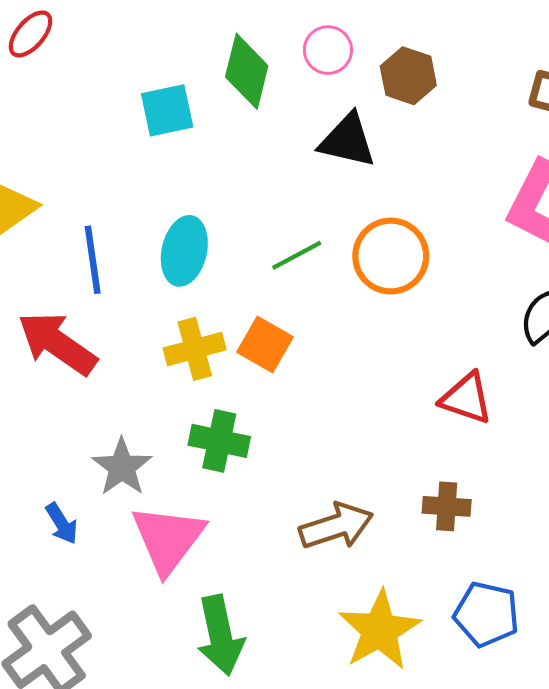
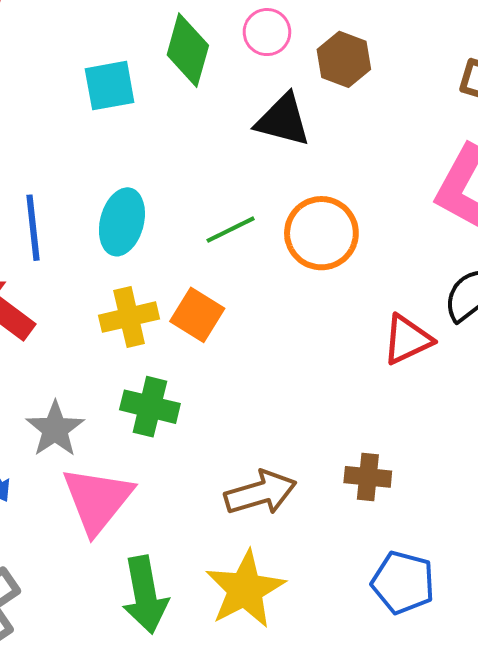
red triangle: (466, 398) -> (407, 340), moved, turned -46
yellow star: (380, 630) -> (245, 589), moved

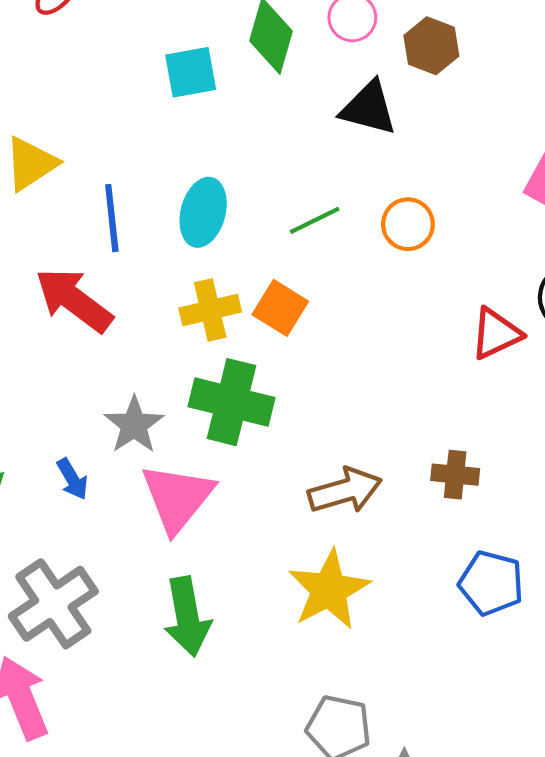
orange circle: (321, 233) -> (408, 224), size x0.7
green cross: (150, 407) -> (232, 402), size x1.4
green arrow: (145, 595) -> (187, 617), moved

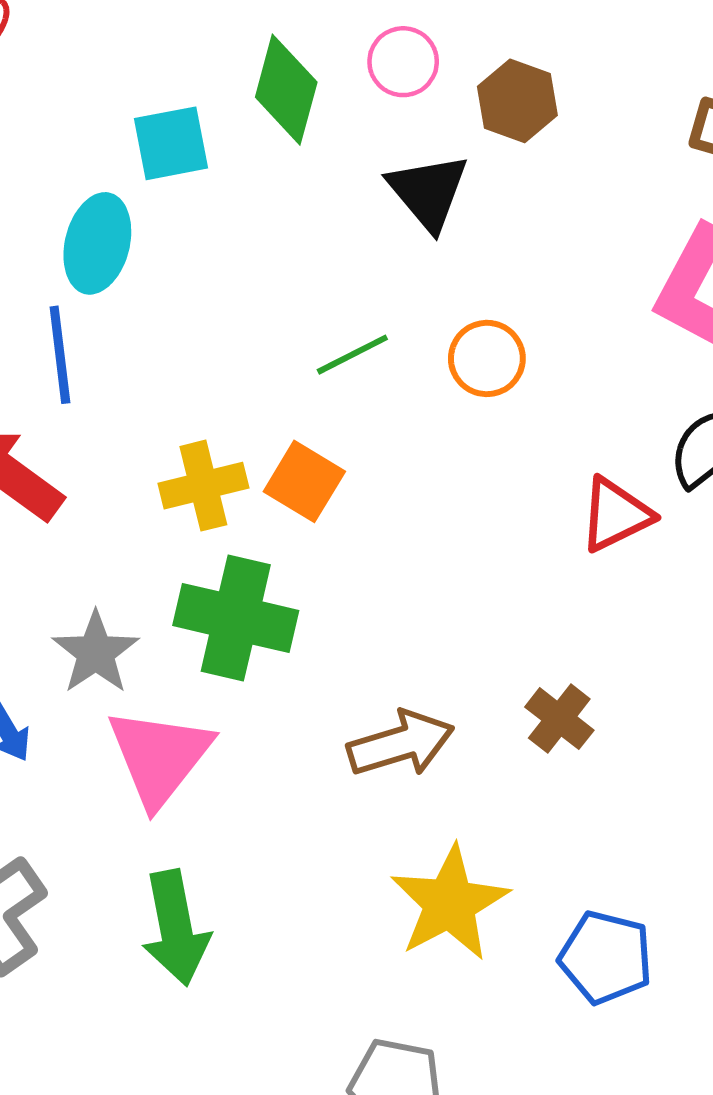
black triangle: (369, 108) -> (428, 192), turned 36
cyan ellipse: (203, 212) -> (97, 243), moved
brown cross: (455, 475) -> (559, 719), turned 33
blue pentagon: (491, 583) -> (606, 957), moved
yellow star: (329, 590) -> (450, 903), moved

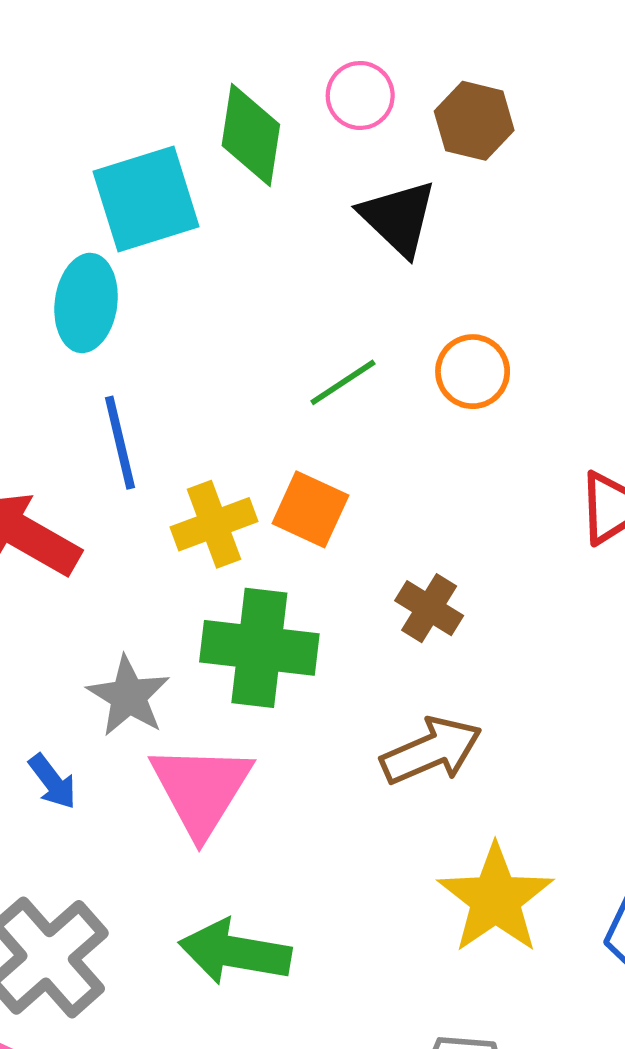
cyan square: (171, 143) -> (146, 199), size x1.4
blue line: (60, 355) -> (120, 443), moved
brown cross: (559, 719) -> (429, 608), moved
green arrow: (176, 928) -> (235, 952), turned 117

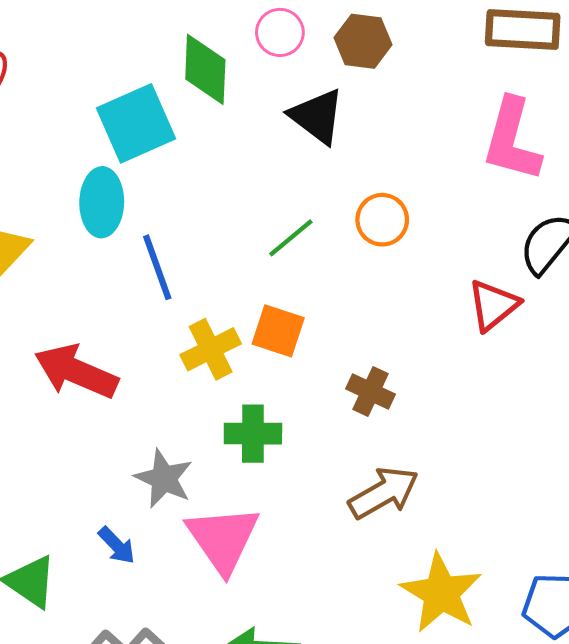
blue line: (120, 443) -> (157, 267), moved
green cross: (259, 648) -> (253, 434), size x0.7

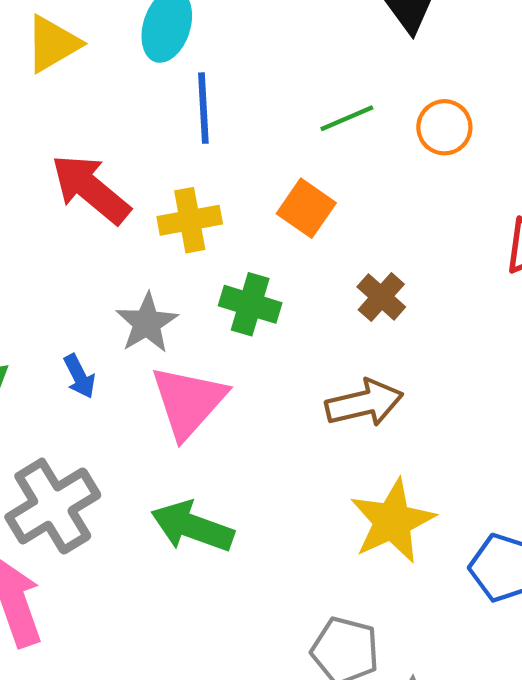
yellow cross: (211, 349) -> (190, 220), moved

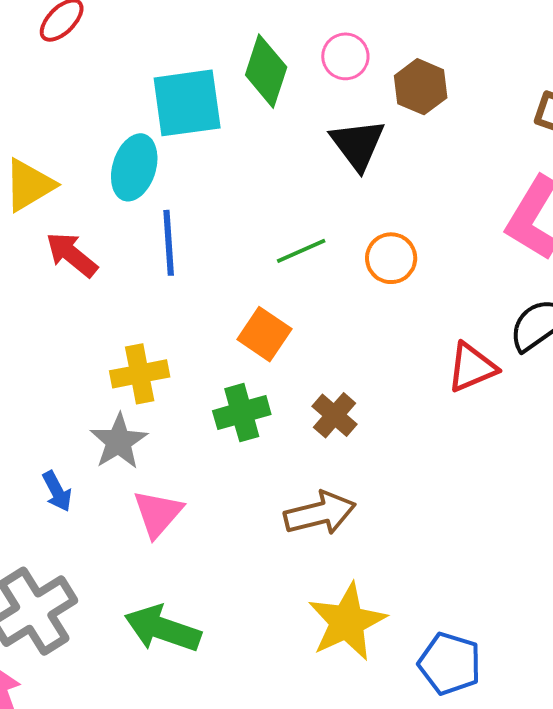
red arrow: (90, 189) -> (72, 255), moved, size x0.7
yellow cross: (190, 220) -> (140, 374), moved
green cross: (250, 304) -> (242, 413), moved, turned -32
pink triangle: (188, 402) -> (158, 514), size x0.7

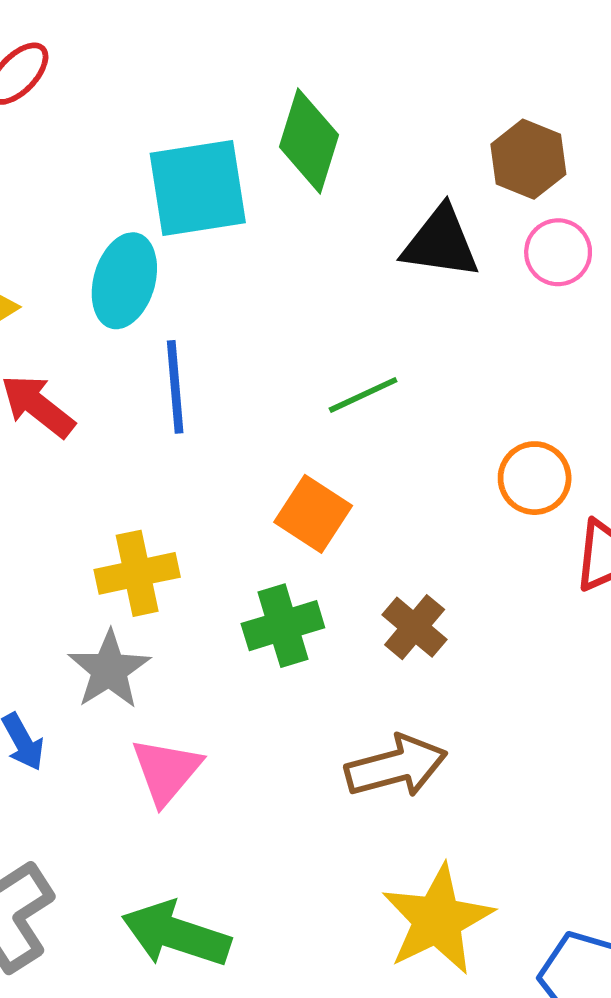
pink circle: (345, 56) -> (558, 252), moved
black triangle: (358, 144) -> (441, 243), turned -44
orange circle: (391, 258) -> (535, 478), moved

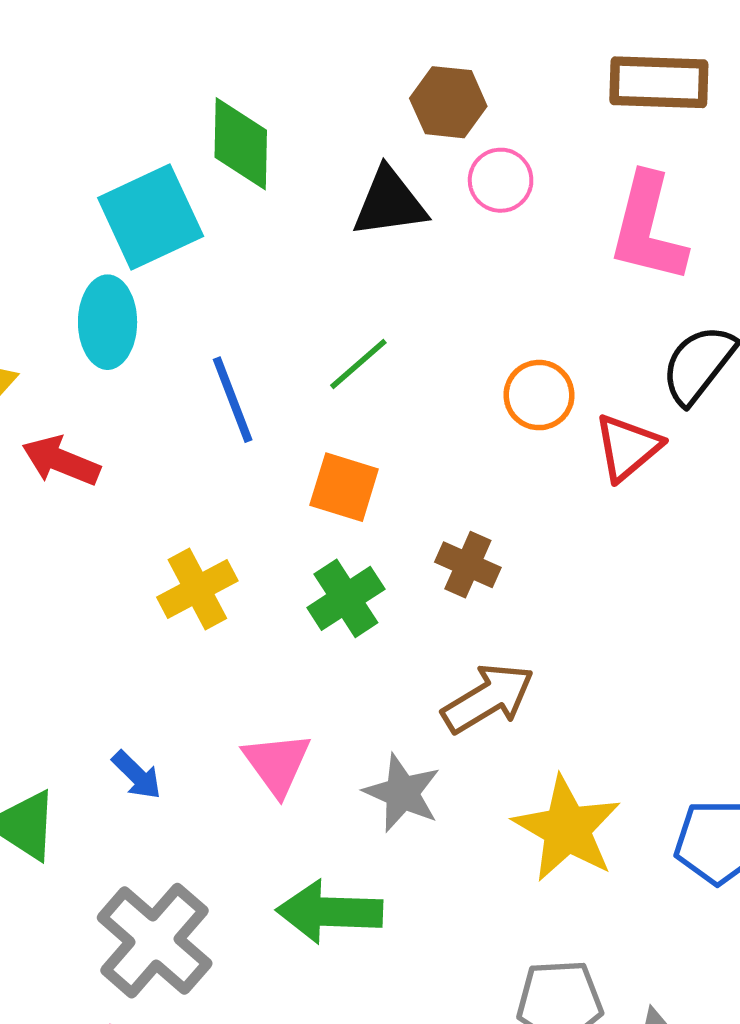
blue line: (175, 387) -> (233, 400), moved
gray star: (109, 670) -> (402, 793), moved

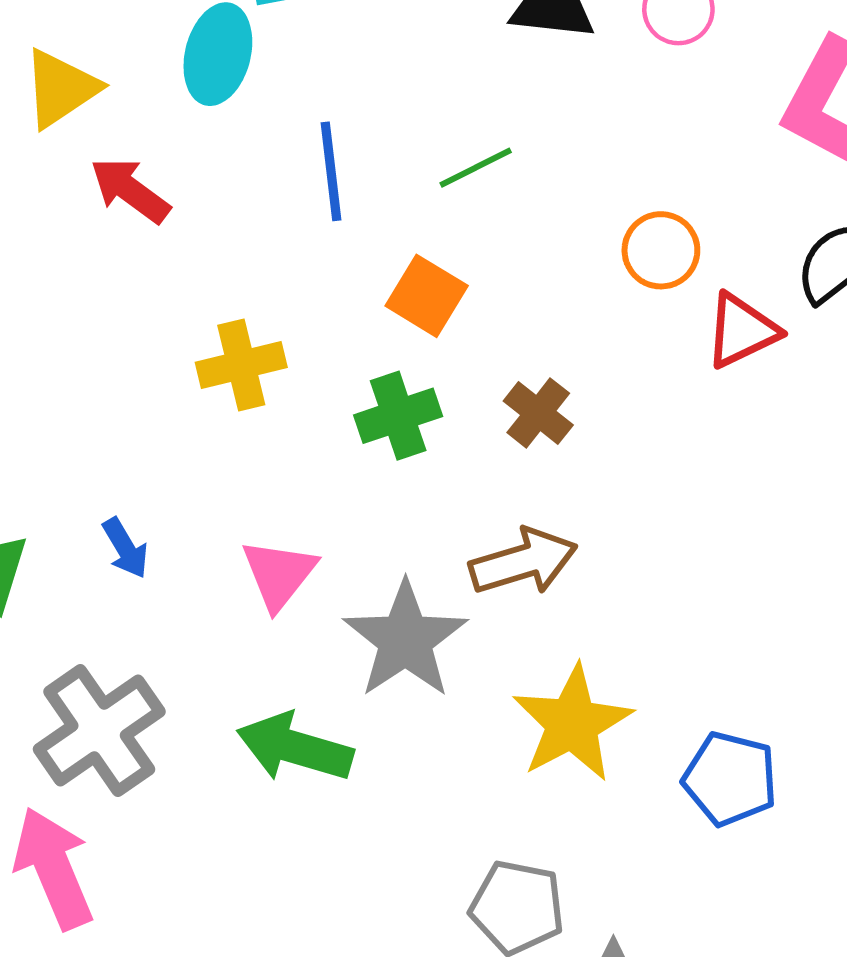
gray star: (402, 793) -> (405, 640), size x1.4

